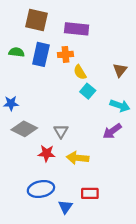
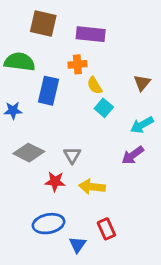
green semicircle: (16, 52) -> (20, 62), size x1.6
blue rectangle: (41, 54) -> (49, 91), moved
blue star: (11, 103) -> (13, 110), moved
cyan arrow: (120, 106) -> (142, 125), turned 132
red rectangle: (90, 193) -> (106, 229), turned 66

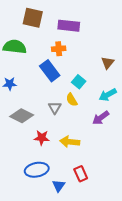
yellow semicircle: (95, 85) -> (72, 100), moved
blue rectangle: (49, 91) -> (50, 71), moved, turned -50
gray triangle: (72, 155) -> (55, 108), moved

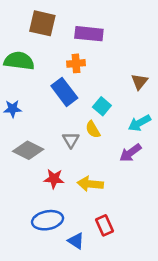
blue triangle: (59, 186) -> (76, 241), turned -32

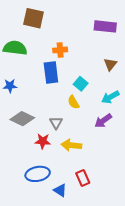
purple rectangle: (89, 34) -> (105, 26), moved
blue rectangle: (64, 92) -> (51, 73), turned 30
gray triangle: (71, 140) -> (56, 123), moved

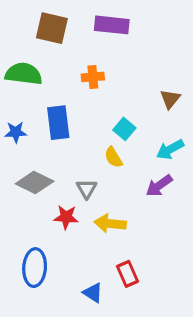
purple rectangle: (105, 26) -> (112, 25), moved
blue rectangle: (51, 73) -> (58, 123), moved
blue ellipse: (38, 174) -> (35, 268), moved, turned -75

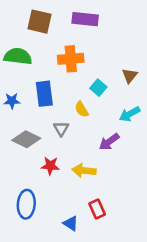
orange cross: (93, 77) -> (71, 59), size x1.5
cyan square: (124, 129) -> (98, 88), moved
yellow semicircle: (113, 157) -> (82, 109), moved
purple arrow: (159, 186) -> (109, 142), moved
gray triangle: (87, 189) -> (61, 128), moved

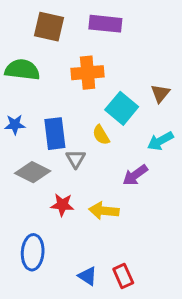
cyan square: (98, 88) -> (122, 108), size x1.5
blue rectangle: (44, 94) -> (55, 134), moved
red rectangle: (97, 209) -> (123, 276), moved

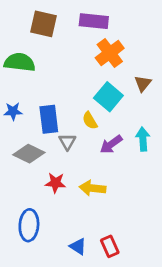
orange cross: (88, 73) -> (110, 53), moved, turned -32
cyan arrow: (160, 141) -> (143, 139), moved, turned 115
purple arrow: (135, 175) -> (111, 144), moved

